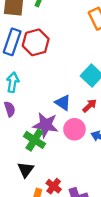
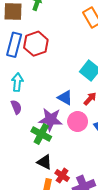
black triangle: (26, 170) -> (44, 162), moved, turned -35

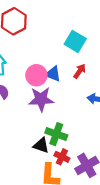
pink circle: (78, 121) -> (36, 75), moved
green cross: (41, 134) -> (56, 134), moved

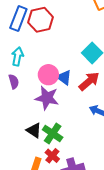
red arrow: (80, 71) -> (89, 81), size x1.5
black triangle: (41, 145) -> (34, 130), moved

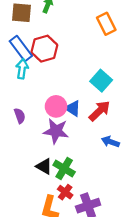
blue rectangle: (18, 18) -> (21, 49), turned -55
cyan arrow: (17, 57) -> (22, 69), moved

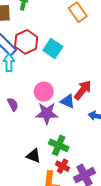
cyan square: (101, 81) -> (53, 49), moved
blue triangle: (73, 108) -> (68, 101), moved
black triangle: (44, 166) -> (33, 156), moved

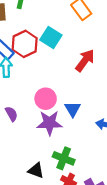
cyan square: (53, 49) -> (51, 37), moved
red arrow: (83, 90) -> (85, 60), moved
blue triangle: (68, 101) -> (73, 109), turned 35

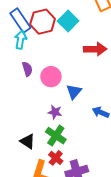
red arrow: (85, 60) -> (95, 49), turned 40
purple semicircle: (11, 114) -> (27, 69), moved
purple star: (50, 123) -> (55, 112), moved, size x0.6

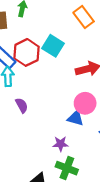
pink circle: (51, 77) -> (85, 103), moved
blue triangle: (74, 92) -> (75, 118), turned -42

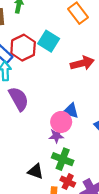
pink circle: (85, 103) -> (61, 122), moved
purple semicircle: (22, 105) -> (19, 99), size x1.6

